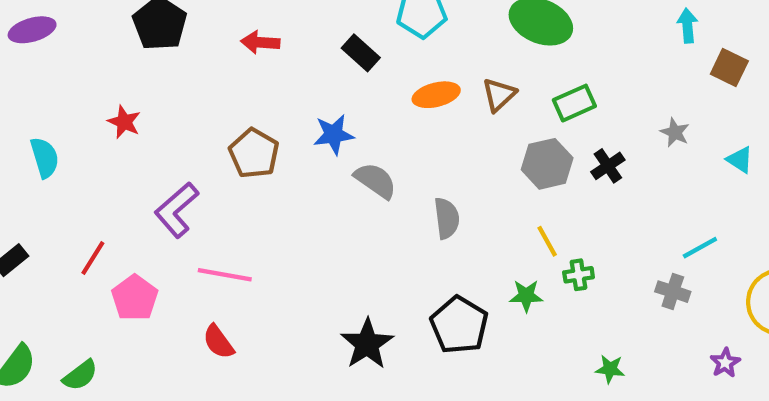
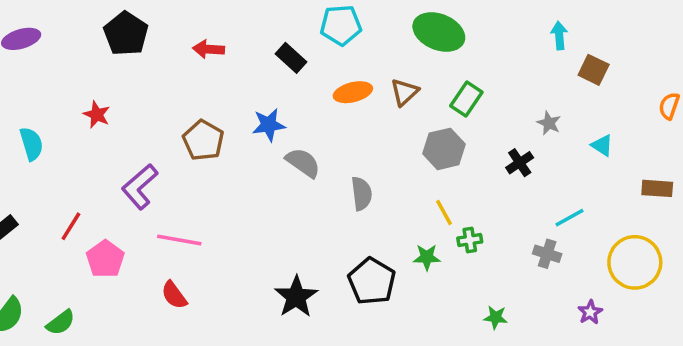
green rectangle: (574, 103) -> (466, 99), turned -32
black cross: (608, 166) -> (520, 163), moved

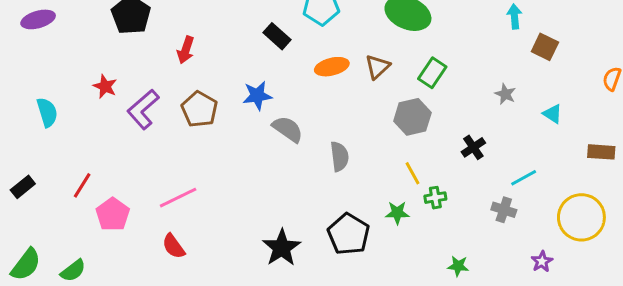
red arrow: (208, 49) -> (186, 50), moved, turned -76
black cross: (520, 163) -> (473, 147), moved
purple L-shape: (140, 187) -> (143, 109), moved
pink line: (179, 240) -> (178, 198), turned -36

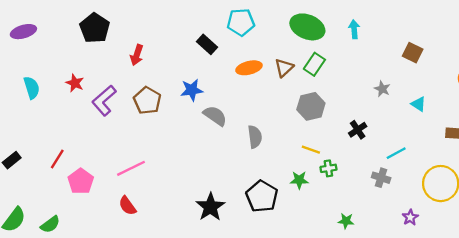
cyan arrow: (514, 16) -> (354, 29), moved
green rectangle: (432, 73) -> (314, 64), moved
cyan semicircle: (47, 112) -> (32, 88), moved
yellow line: (412, 173) -> (311, 150), turned -42

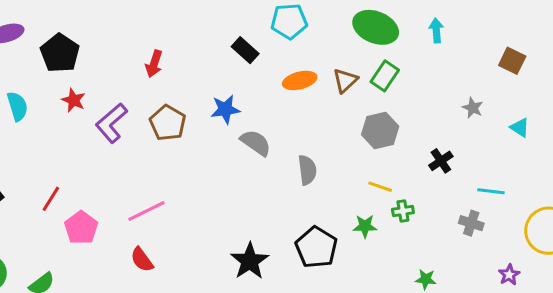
black pentagon: (95, 28) -> (60, 53), moved
cyan line: (396, 153) -> (491, 191), turned 36

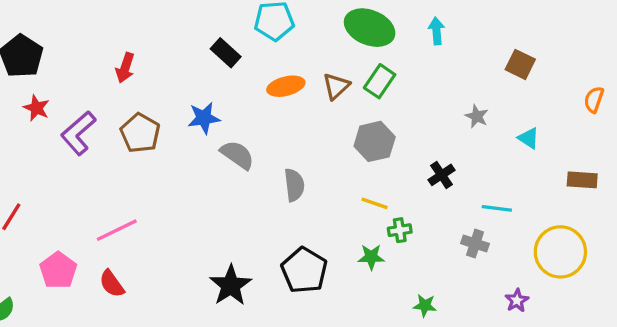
green star: (365, 226) -> (371, 257), moved
pink pentagon: (81, 228) -> (58, 270), moved

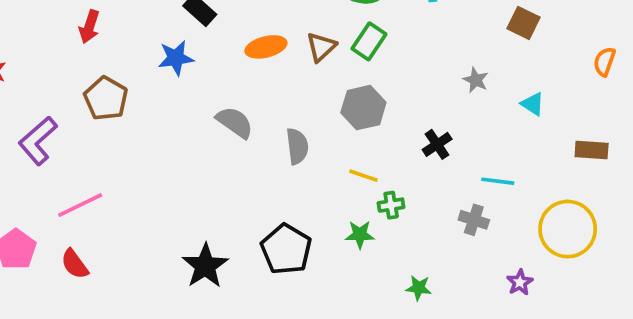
blue star: (204, 118) -> (176, 58), moved
purple L-shape: (78, 133) -> (38, 141), moved
gray semicircle: (237, 155) -> (235, 122), moved
gray semicircle: (294, 185) -> (297, 146), moved

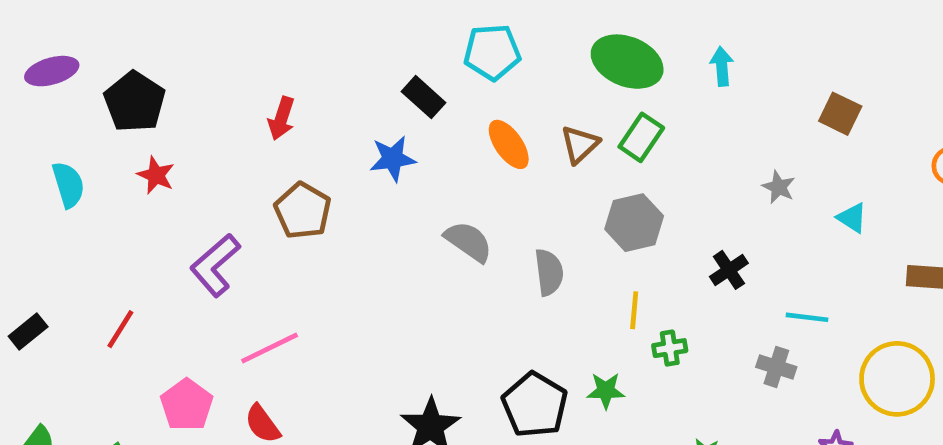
orange ellipse: (266, 47) -> (509, 144), turned 69
yellow line: (363, 176) -> (634, 310), turned 76
green star: (360, 235) -> (606, 391), moved

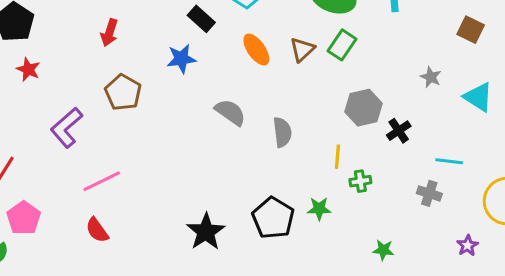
cyan triangle: (852, 218) -> (478, 97), size x1.5
gray hexagon: (634, 223) -> (363, 108), moved
pink pentagon: (187, 405) -> (24, 218), moved

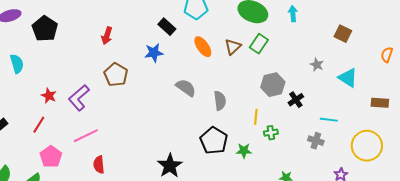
red star: (28, 69) -> (49, 96), moved
pink line: (102, 181) -> (86, 136), moved
black pentagon: (273, 218) -> (214, 141), moved
red semicircle: (97, 230) -> (99, 165), turned 30

